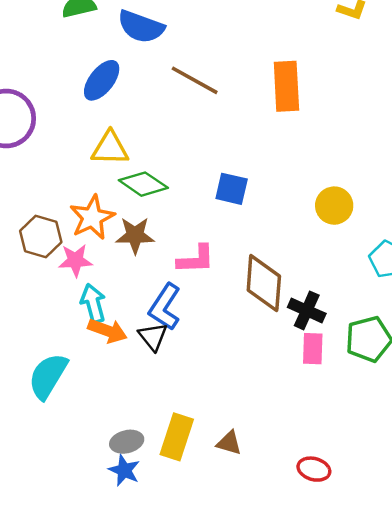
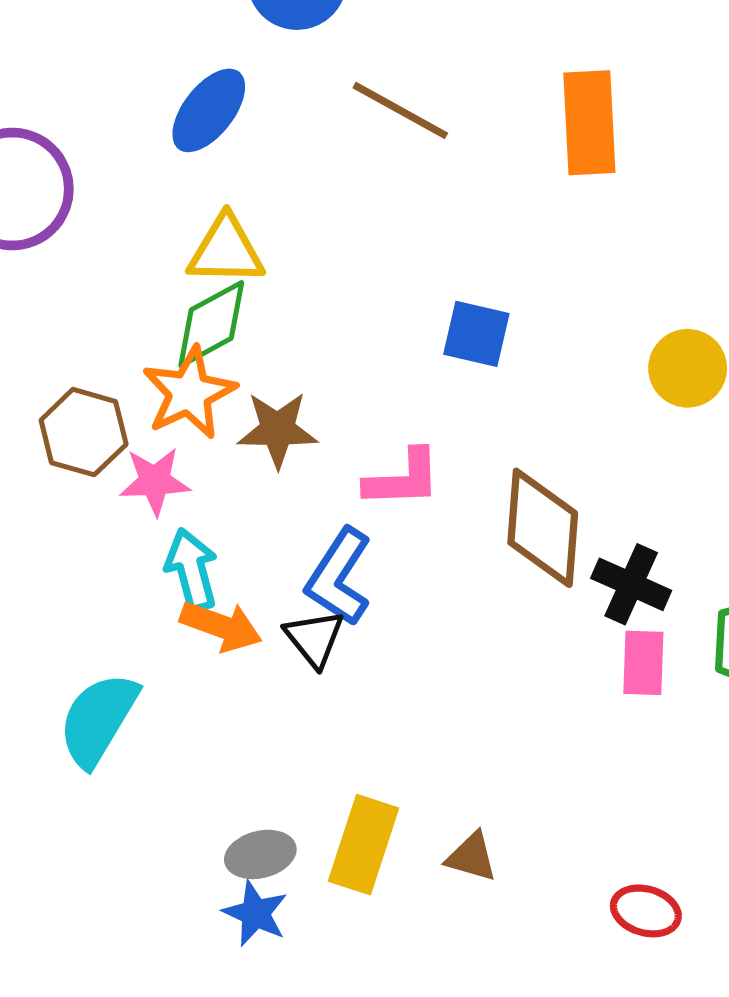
green diamond: (143, 184) -> (211, 324), moved, turned -63

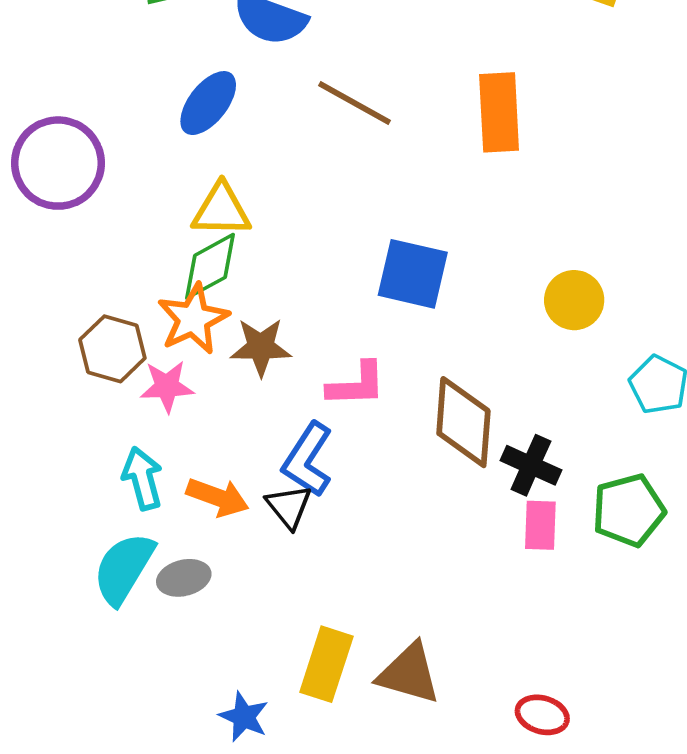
blue square: (476, 334) -> (413, 274), size x1.4
cyan arrow: (192, 570) -> (142, 478), moved
gray ellipse: (260, 854) -> (184, 578), moved
brown triangle: (472, 857) -> (409, 674), size x1.6

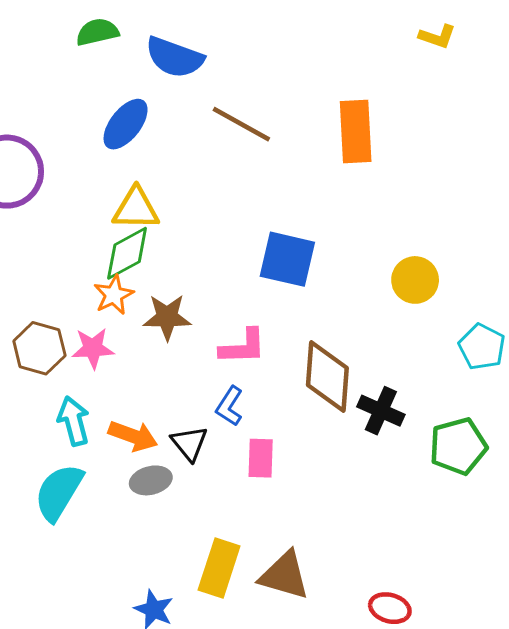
orange star: (193, 319) -> (114, 295), size x0.7
brown hexagon: (112, 349) -> (39, 348), moved
blue L-shape: (308, 460) -> (229, 406), moved, size x0.7
pink rectangle: (540, 525) -> (261, 458), moved
gray ellipse: (184, 578) -> (151, 480), moved

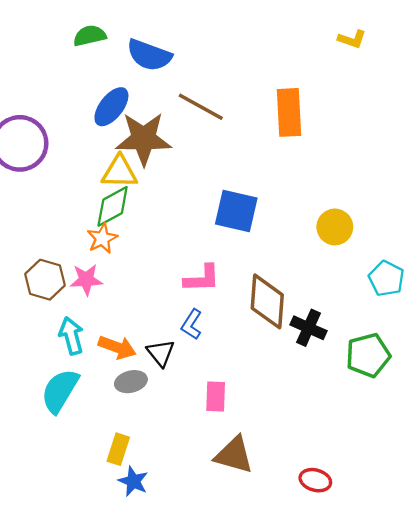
brown star: (167, 317) -> (144, 139), moved, size x1.5
pink rectangle: (261, 458) -> (216, 397), moved
yellow rectangle: (219, 568) -> (118, 449), moved, size x0.7

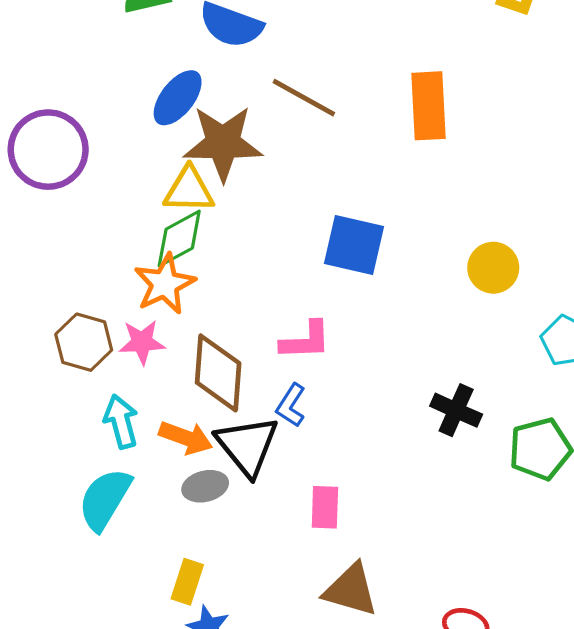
orange star: (102, 238) -> (165, 284), size x1.4
brown diamond: (267, 301) -> (218, 373), moved
black triangle: (161, 353) -> (247, 446), size x1.6

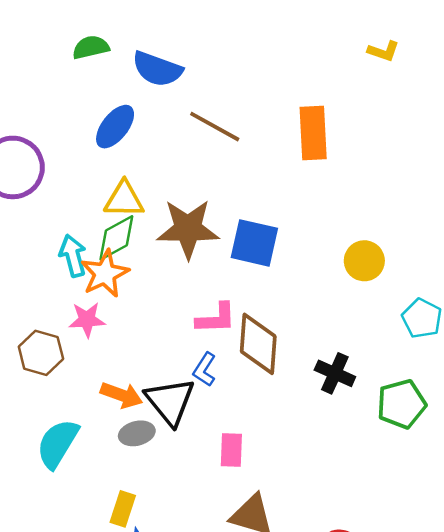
brown star: (223, 143) -> (188, 229), moved
brown hexagon: (84, 342) -> (41, 353), moved
brown diamond: (218, 373) -> (258, 344), moved
cyan arrow: (121, 421) -> (73, 256), moved

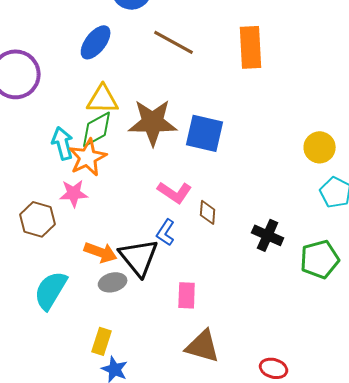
yellow circle: (364, 261) -> (320, 147), moved
pink L-shape: (216, 318) -> (175, 192), turned 36
brown diamond: (258, 344) -> (208, 212), size x0.5

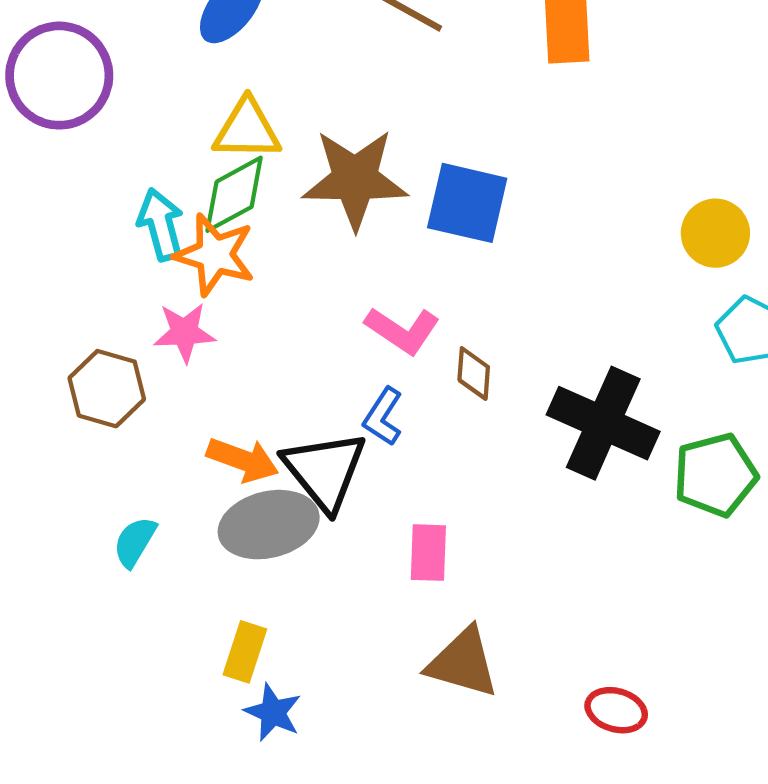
orange star: (88, 157) -> (215, 255), turned -30
black cross: (268, 235) -> (603, 423), size x1.6
gray ellipse: (113, 282) -> (269, 525), size x1.6
cyan semicircle: (51, 290) -> (135, 542), size x0.6

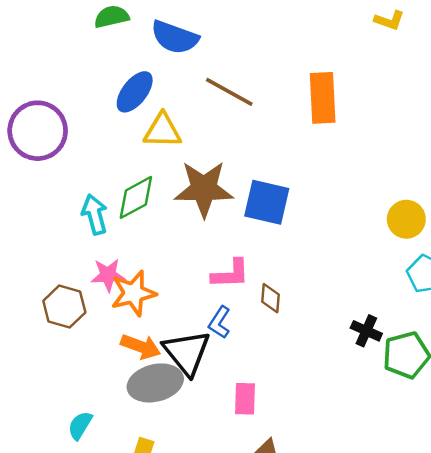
yellow triangle: (247, 130) -> (163, 131), moved
orange star: (215, 255) -> (133, 293), moved, turned -30
pink L-shape: (402, 330) -> (230, 274), turned -36
black cross: (603, 423) -> (366, 331), moved, size x0.5
cyan semicircle: (135, 542) -> (80, 425), moved

